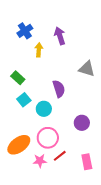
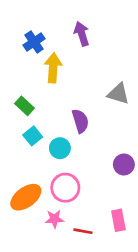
purple arrow: (60, 36) -> (82, 34), moved
yellow arrow: (39, 50) -> (53, 68), size x1.5
purple circle: (82, 123) -> (124, 165), moved
red line: (60, 156) -> (83, 231), moved, turned 48

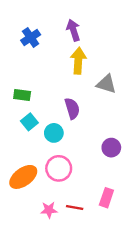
yellow arrow: (53, 68) -> (78, 61), moved
green rectangle: (24, 106) -> (22, 95), turned -35
pink star: (54, 219) -> (49, 210), moved
pink rectangle: (118, 220) -> (106, 198), turned 30

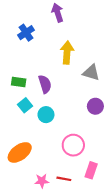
purple arrow: (73, 30) -> (58, 13), moved
purple semicircle: (72, 108) -> (45, 84), moved
purple circle: (111, 148) -> (95, 106), moved
pink circle: (59, 168) -> (73, 145), moved

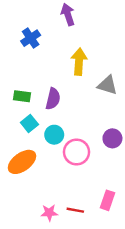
purple semicircle: (45, 84) -> (53, 99), turned 30
purple circle: (95, 106) -> (112, 138), moved
pink circle: (73, 145) -> (77, 152), moved
orange ellipse: (20, 152) -> (22, 162), moved

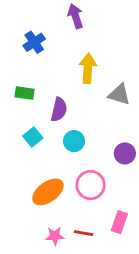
green rectangle: (22, 96) -> (25, 93), moved
cyan circle: (54, 135) -> (74, 141), moved
pink circle: (77, 152) -> (91, 185), moved
orange ellipse: (22, 162) -> (48, 192), moved

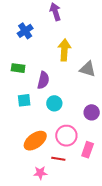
cyan square: (33, 137) -> (24, 100), turned 32
pink rectangle: (119, 222) -> (88, 150), moved
red line: (84, 233) -> (58, 159), moved

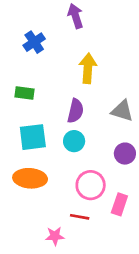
gray triangle: (88, 69) -> (122, 111), moved
purple semicircle: (43, 80) -> (75, 111), moved
cyan square: (24, 100) -> (33, 137), size x1.5
orange ellipse: (35, 141) -> (30, 178), moved, turned 40

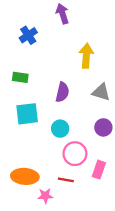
yellow arrow: (88, 68) -> (86, 56), moved
cyan circle: (74, 141) -> (60, 129), moved
orange ellipse: (30, 178) -> (25, 176), moved

